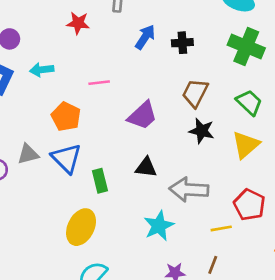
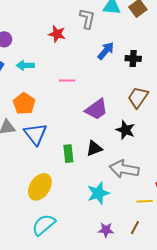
orange pentagon: (66, 117) -> (24, 104), moved
black star: (202, 131) -> (125, 130), moved
black triangle: (146, 167) -> (94, 148), turned -36
green rectangle: (100, 181) -> (68, 154), moved

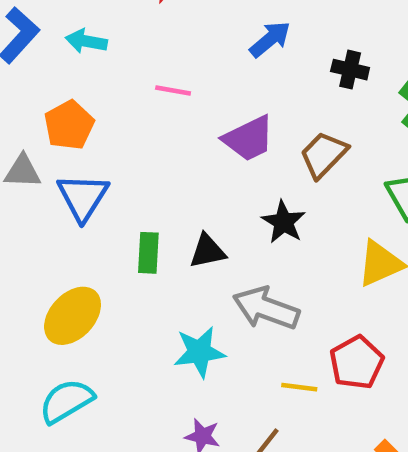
black cross: (133, 59) -> (350, 70), moved
purple trapezoid: (96, 109) -> (249, 138), moved

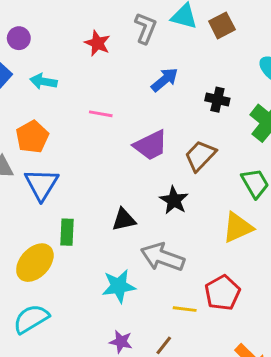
green rectangle: (148, 253) -> (67, 232), moved

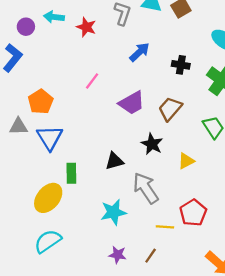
cyan arrow: (43, 81) -> (54, 17), moved
pink line: (101, 114) -> (92, 81), turned -60
yellow triangle: (238, 227) -> (186, 161), moved, size x0.7
gray arrow: (163, 257) -> (146, 188), turned 40

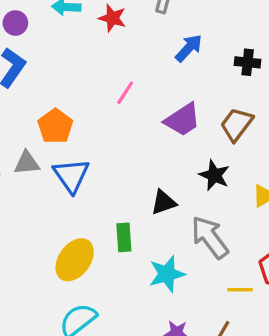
purple circle: (26, 27) -> (15, 23), moved
green rectangle: (71, 173) -> (124, 237), moved

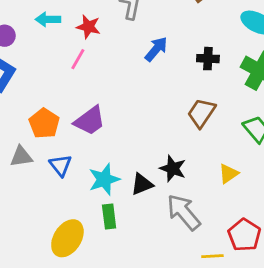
pink line: (125, 93) -> (78, 59), moved
purple trapezoid: (182, 120) -> (90, 121), moved
black star: (214, 175) -> (173, 169), moved
blue triangle: (71, 176) -> (60, 165), size x0.7
cyan star: (167, 274) -> (104, 179), moved

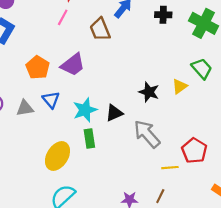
brown trapezoid: (201, 113) -> (100, 29), moved, turned -55
gray triangle: (21, 157) -> (25, 108), moved
black star: (173, 169) -> (149, 92), moved
yellow triangle: (228, 174) -> (180, 86), moved

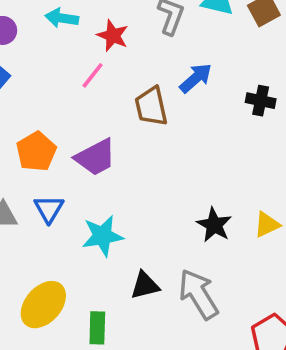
black triangle: (114, 113) -> (145, 285), moved
green rectangle: (89, 138) -> (97, 328), moved

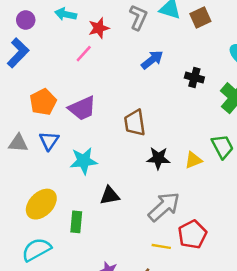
red star: (113, 36) -> (99, 28), turned 30
brown trapezoid: (151, 106) -> (135, 123), moved
black star: (214, 225) -> (158, 158), turned -30
gray arrow: (198, 294) -> (164, 207), moved, turned 76

